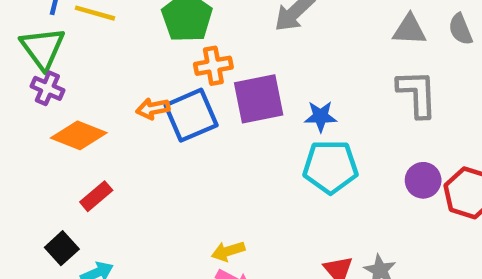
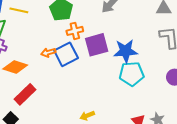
blue star: (321, 116) -> (126, 51), size x1.6
red rectangle: (96, 196) -> (25, 94), size x1.5

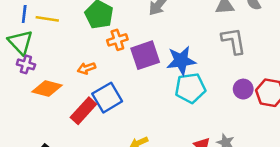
blue square: (66, 54) -> (107, 98), moved
red rectangle: (25, 94) -> (83, 111), moved

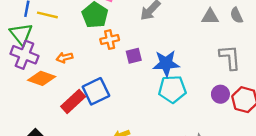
gray L-shape: (234, 41) -> (230, 57), moved
purple square: (145, 55) -> (134, 56), size x0.6
purple cross: (26, 64) -> (24, 55), size x1.6
orange arrow: (87, 68) -> (65, 58), moved

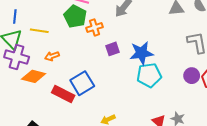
yellow line: (47, 15) -> (39, 31), moved
orange cross: (110, 40) -> (95, 27), moved
red rectangle: (73, 101) -> (63, 94), turned 75

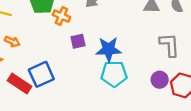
orange cross: (95, 27) -> (61, 16), turned 35
orange arrow: (52, 56) -> (12, 41), turned -144

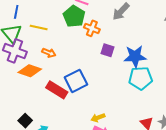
purple square: (78, 41) -> (108, 50), turned 32

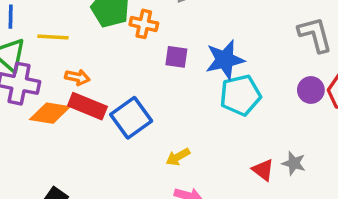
red rectangle: (57, 90) -> (87, 106), moved
yellow arrow: (98, 118) -> (178, 157), moved

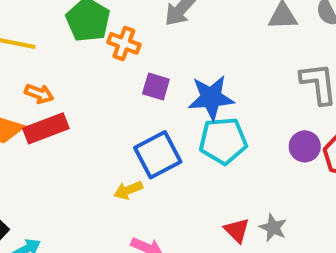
red rectangle: (87, 106) -> (46, 128), turned -51
blue square: (131, 118) -> (158, 155), moved
yellow arrow: (178, 157) -> (128, 190), moved

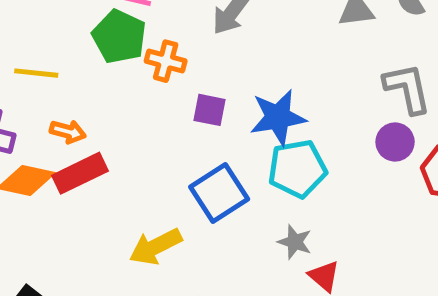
purple circle: (305, 146) -> (395, 142), moved
yellow arrow: (128, 190) -> (156, 247), moved, size x1.5
gray star: (273, 228) -> (295, 242), moved

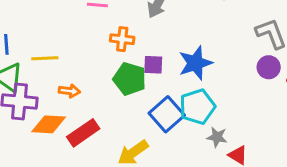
green pentagon: (119, 37) -> (130, 79), moved
cyan pentagon: (297, 169) -> (197, 107), moved
red rectangle: (80, 173) -> (83, 133), moved

